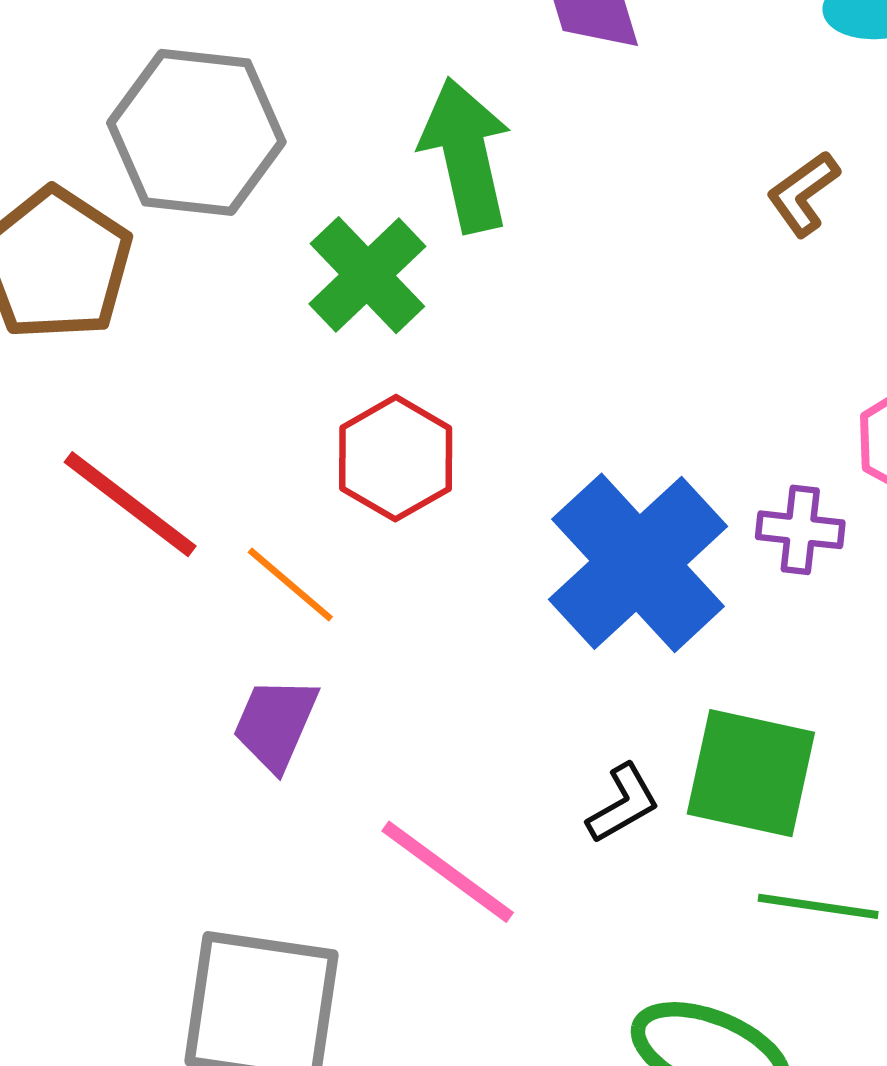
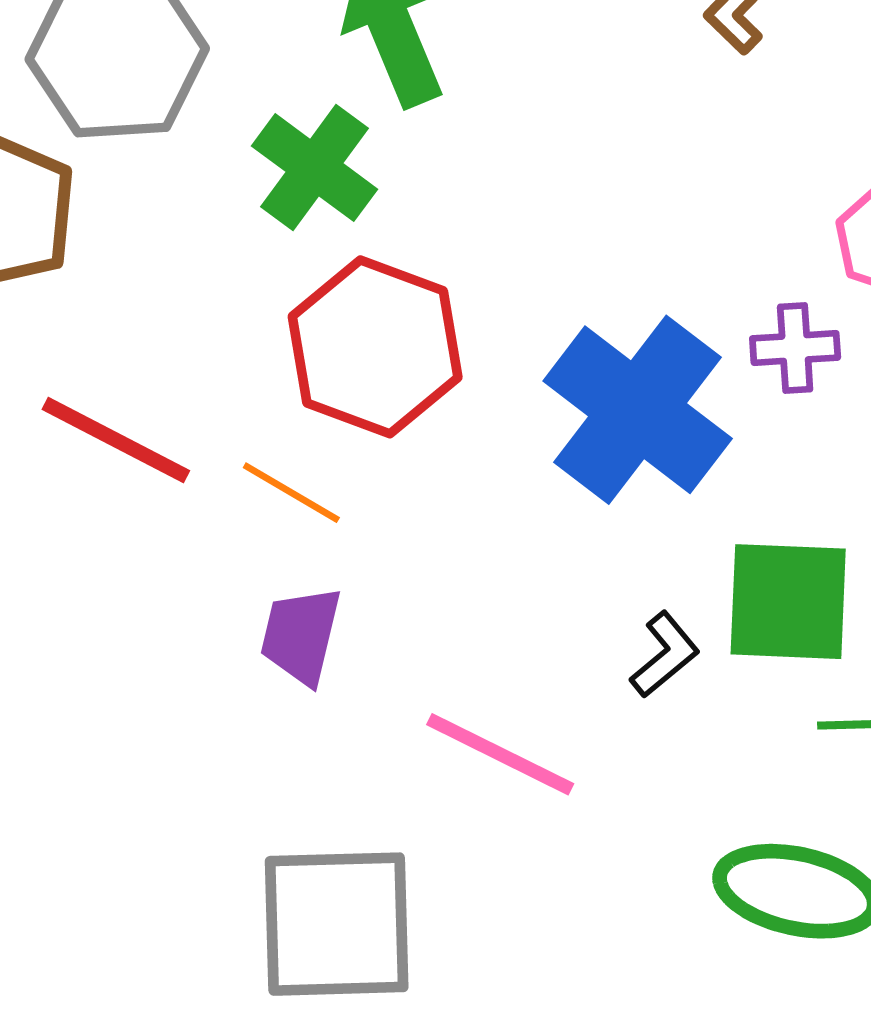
red hexagon: (396, 458) -> (375, 347), size x1.4

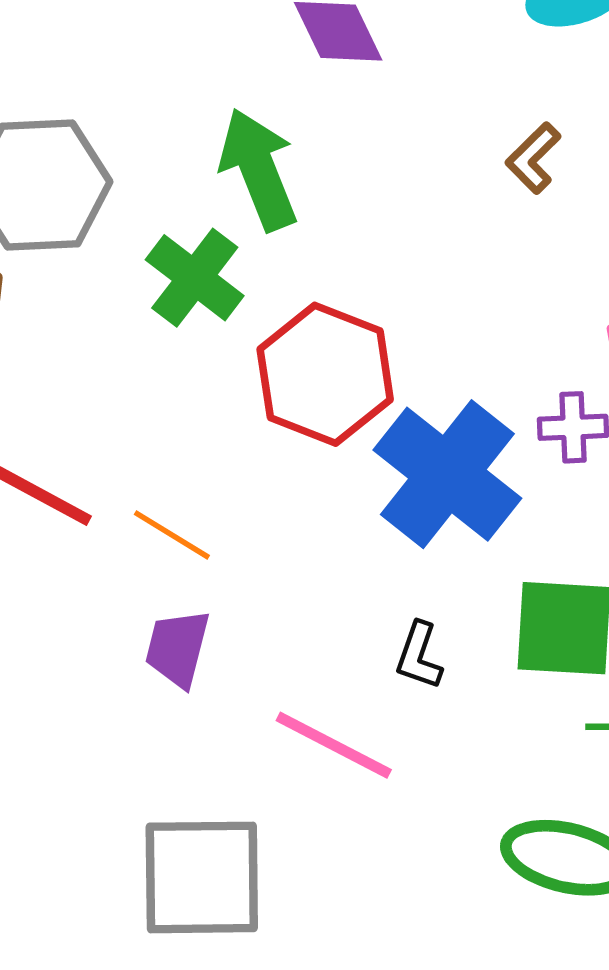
red hexagon: (375, 347) -> (325, 374), moved
black L-shape: (665, 655) -> (419, 656), moved, turned 148

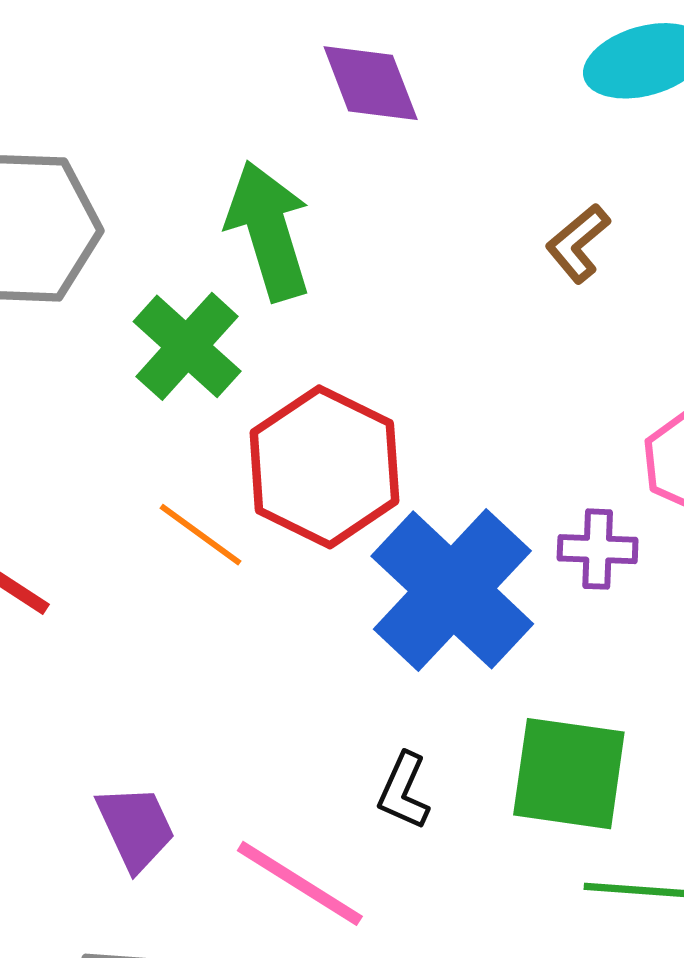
orange line: (172, 535) -> (200, 535), moved
purple trapezoid: (177, 648) -> (136, 828), moved, turned 136

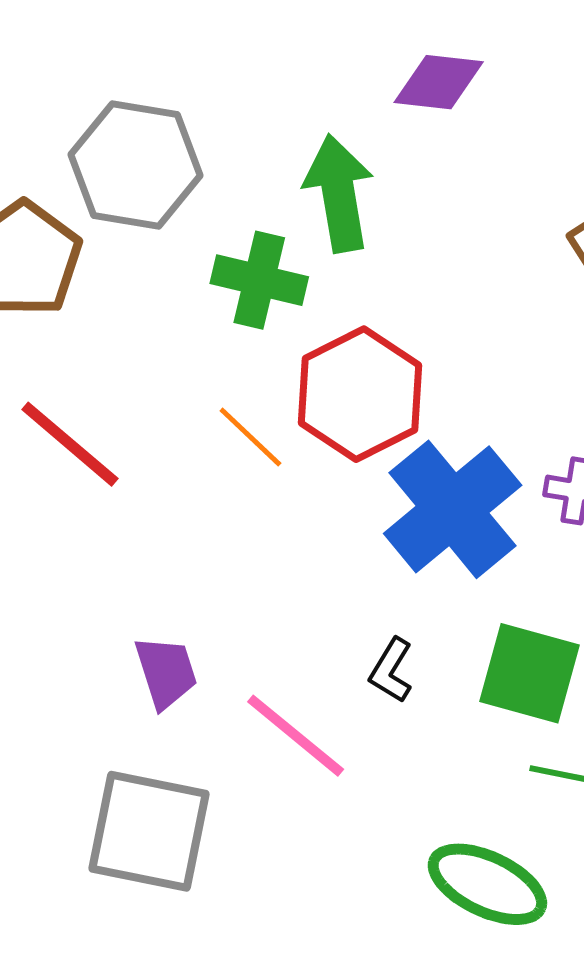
purple diamond: (371, 83) -> (439, 82), turned -70
green cross: (187, 346) -> (259, 280), turned -36

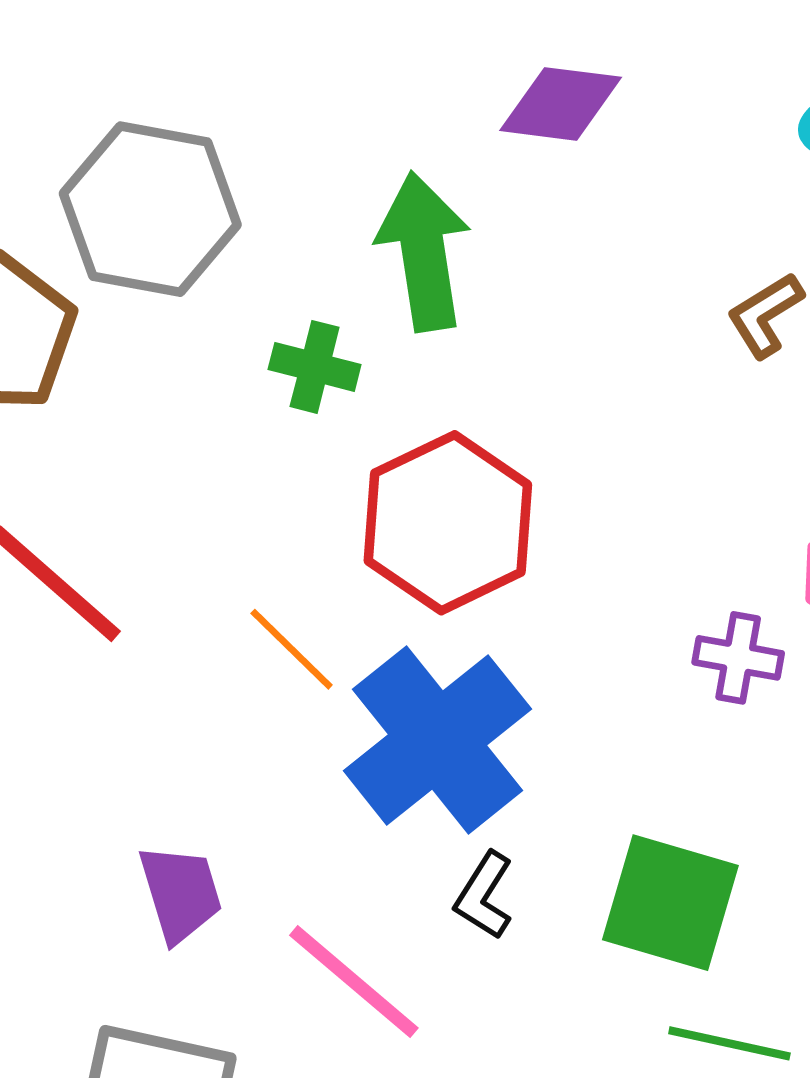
green cross: (259, 280) -> (315, 367), size x0.7
orange line: (250, 437) -> (292, 649), moved
blue cross: (453, 509) -> (437, 740), moved

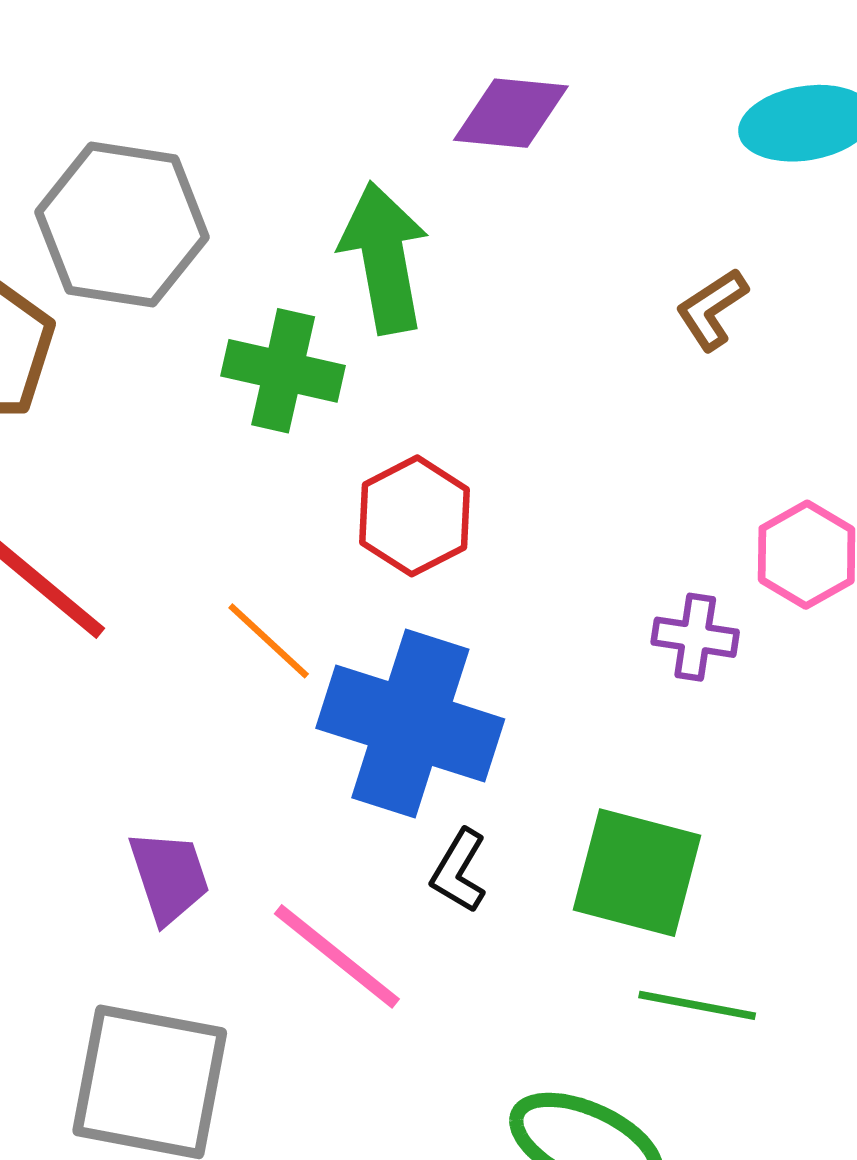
green cross: (315, 367) -> (283, 371), size x1.4
red hexagon: (448, 523) -> (414, 516), size x0.7
blue cross: (437, 740) -> (410, 724), turned -32

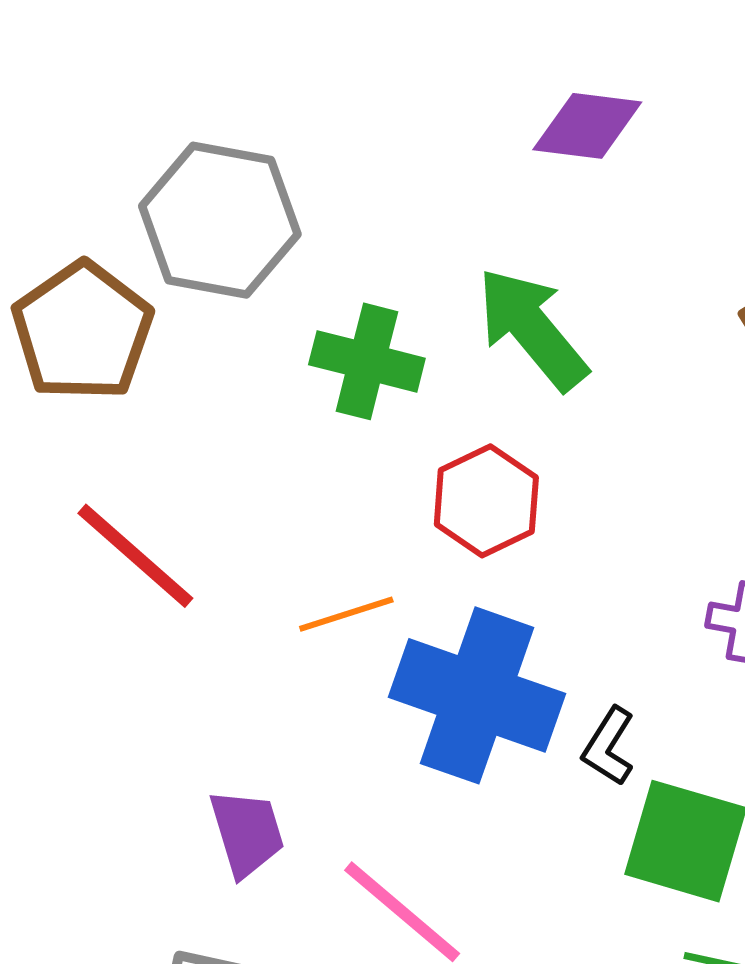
green arrow: (384, 258) -> (532, 329), moved, turned -31
orange line: (269, 641) -> (346, 614), turned -62
black L-shape: (459, 871) -> (609, 746), moved

